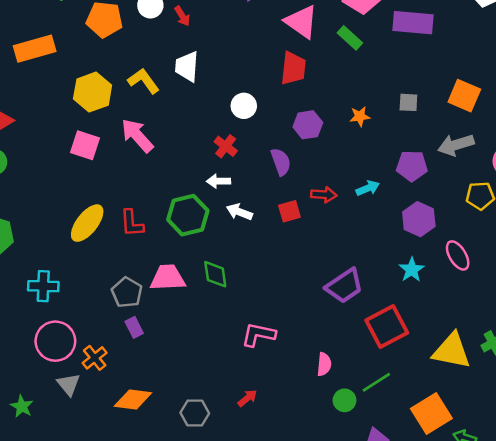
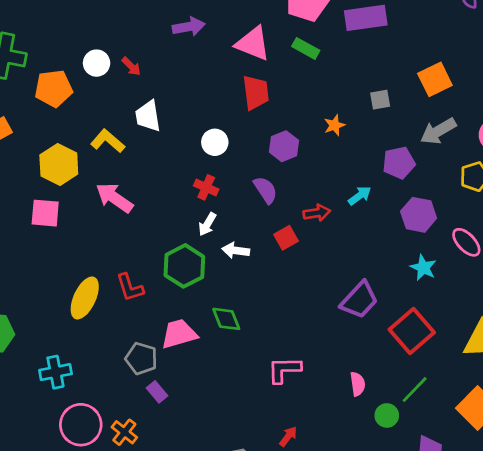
orange square: (464, 96) -> (435, 79), turned -36
pink square: (85, 145) -> (45, 213), moved
white arrow: (219, 181) -> (207, 224), turned -45

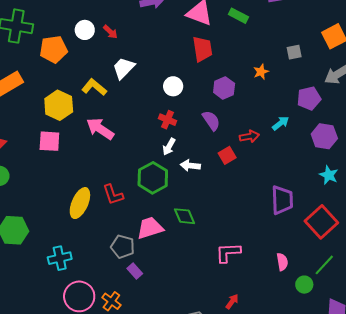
white trapezoid: (148, 116) -> (124, 68), turned 55
purple trapezoid: (359, 300) -> (282, 200), turned -44

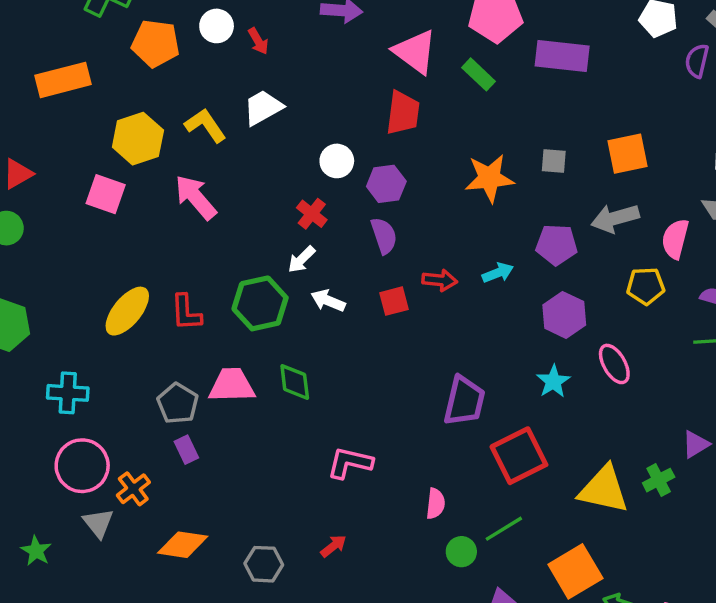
orange star: (261, 72) -> (489, 178), size x1.8
purple hexagon: (224, 88) -> (386, 184), moved

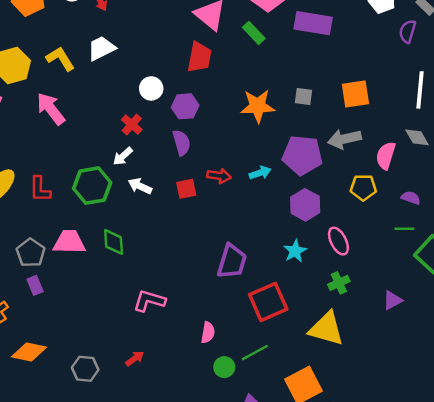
purple pentagon: (557, 245) -> (302, 155), size x1.4
green cross: (659, 480) -> (339, 283), moved

